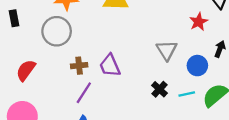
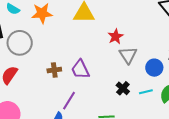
red star: (199, 22) -> (116, 36), moved
gray circle: (57, 31) -> (20, 43), moved
purple line: (84, 93) -> (69, 101), moved

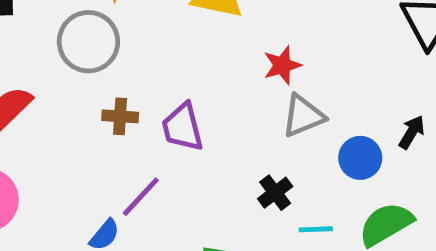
gray circle: (20, 43) -> (88, 42), moved
gray triangle: (128, 55) -> (303, 116), turned 30
cyan line: (146, 92) -> (316, 229), moved

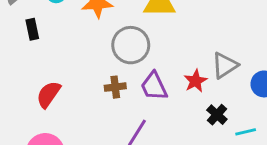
gray circle: (88, 42) -> (131, 45), moved
red star: (282, 65) -> (195, 81), moved

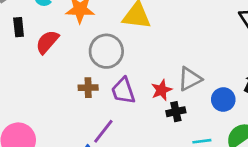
red semicircle: (48, 94) -> (47, 42), moved
black cross: (217, 115) -> (176, 112), moved, turned 30

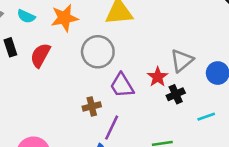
brown cross: (88, 88) -> (92, 106), moved

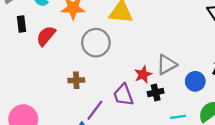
purple trapezoid: (122, 85) -> (123, 95), moved
brown cross: (92, 106) -> (76, 80), moved

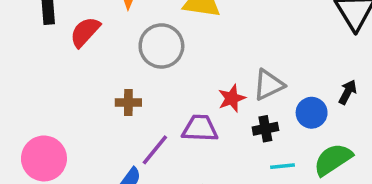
black cross: (156, 92) -> (265, 129), moved
purple trapezoid: (123, 95) -> (200, 128), turned 110

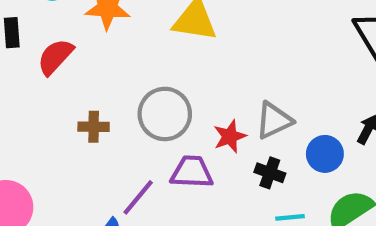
gray circle: (161, 46) -> (165, 114), moved
brown cross: (128, 102) -> (94, 127), moved
black cross: (265, 129) -> (270, 173), turned 30

